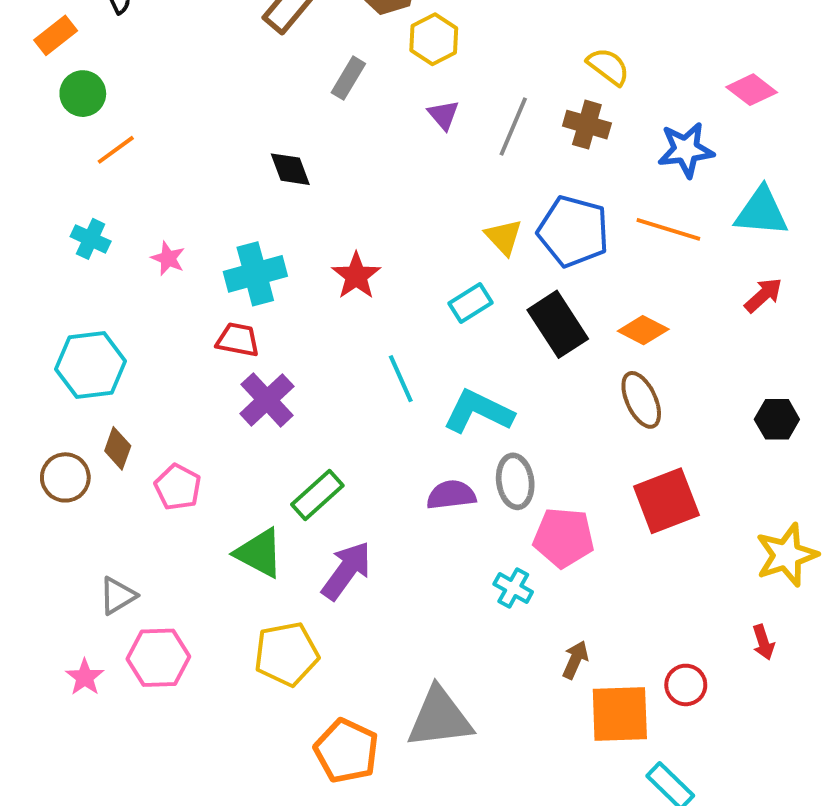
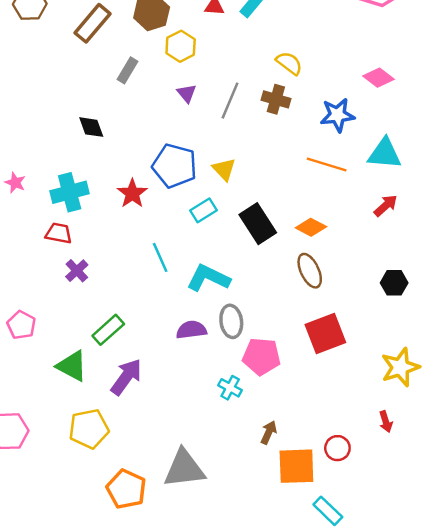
blue pentagon: (573, 231) -> (175, 166), moved
purple cross: (267, 400) -> (77, 271), size x0.7

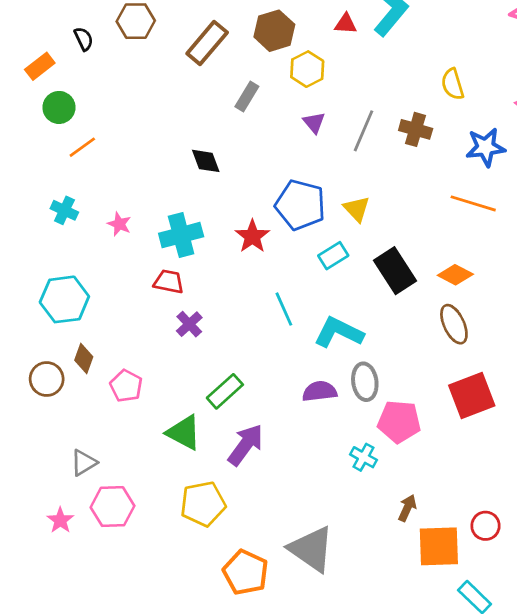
yellow semicircle: (289, 63) -> (453, 84), moved, turned -144
gray triangle: (184, 469) -> (311, 549), turned 42

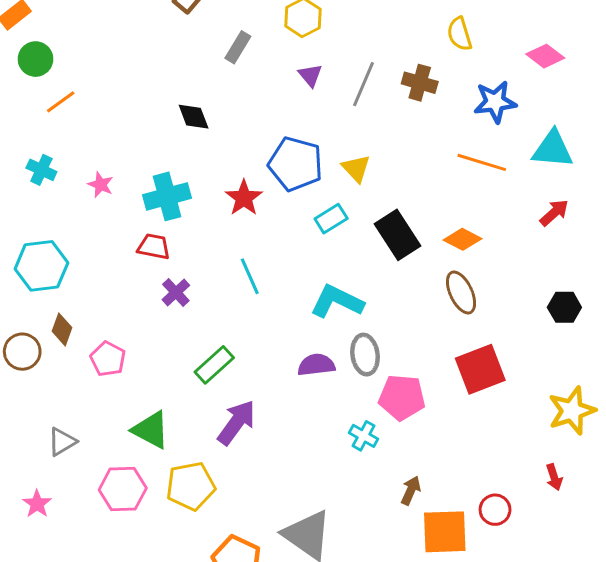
cyan line: (284, 309) -> (250, 276), moved
green triangle: (184, 433) -> (151, 430), moved
pink hexagon: (112, 507) -> (123, 489), moved

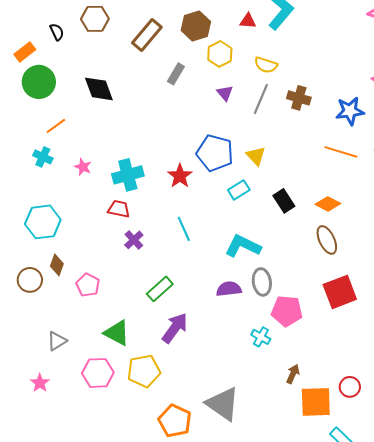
yellow semicircle: (460, 34) -> (266, 65), moved, turned -55
green circle: (36, 59) -> (39, 82), size x1.4
orange line: (61, 102) -> (56, 126), moved
black diamond: (194, 117) -> (99, 89), moved, size x1.4
black rectangle: (398, 235) -> (284, 201), size x0.7

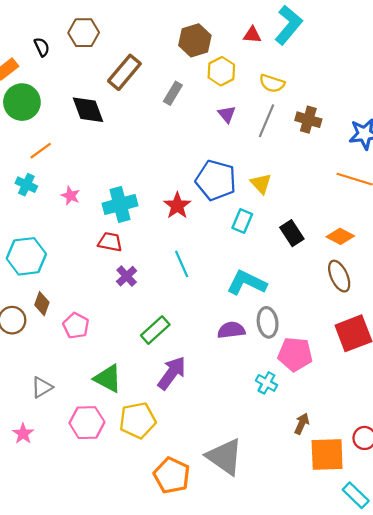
brown rectangle: (147, 35) -> (124, 72), moved
cyan rectangle: (239, 190) -> (242, 221), turned -35

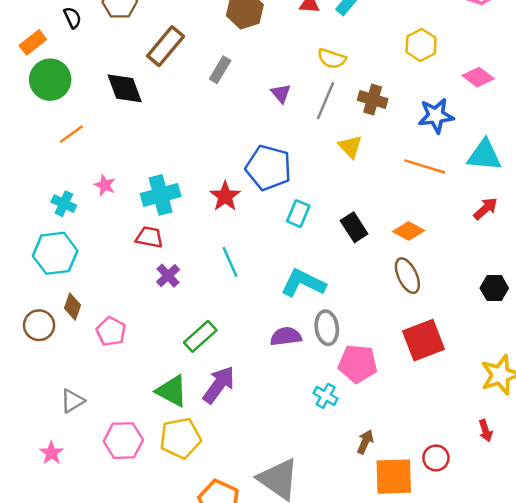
yellow hexagon: (221, 71) -> (421, 45), moved
yellow triangle: (261, 184) -> (350, 147), moved
cyan cross: (26, 185) -> (64, 204), moved
green triangle: (108, 379) -> (172, 391), moved

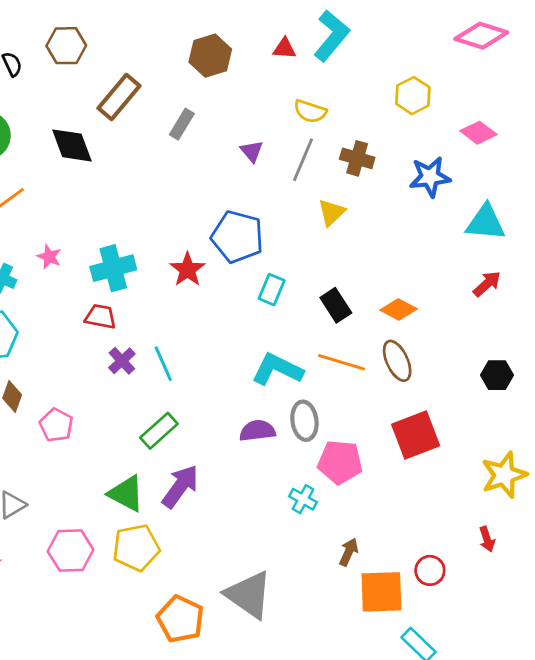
yellow triangle: (350, 147) -> (332, 213), turned 30
orange line: (425, 166) -> (342, 362), moved
cyan line: (230, 262) -> (163, 364), moved

